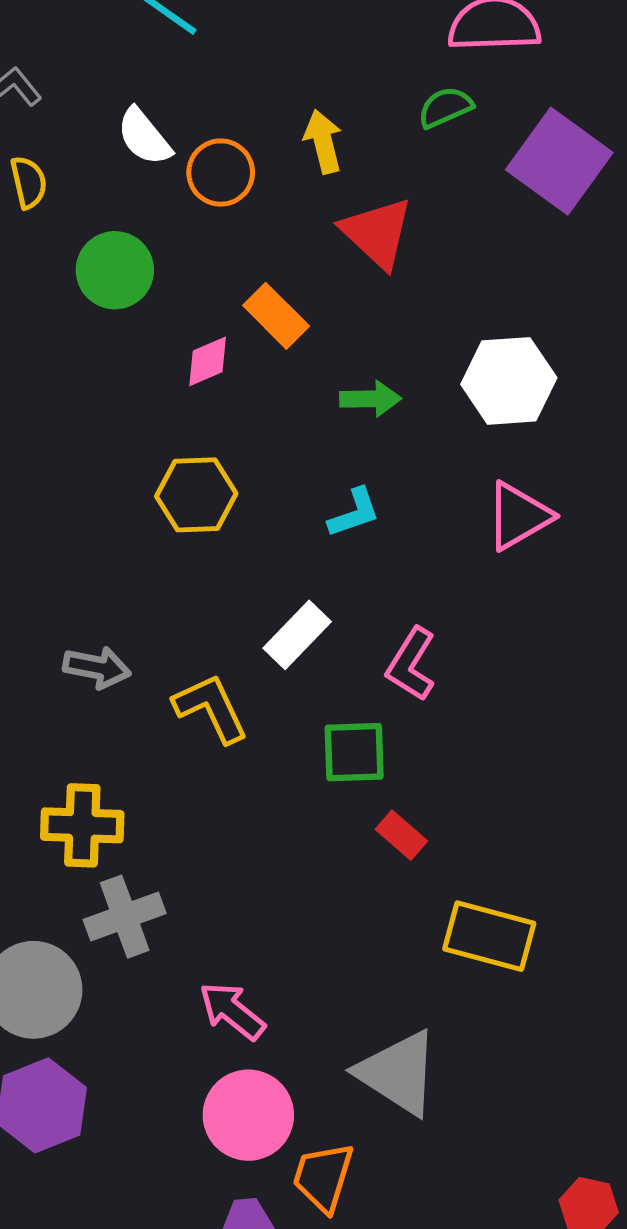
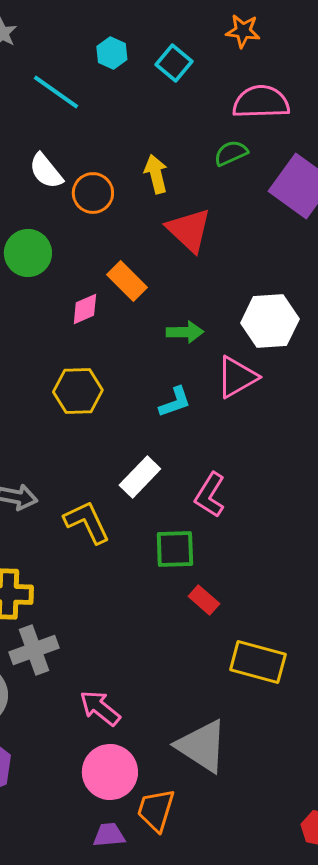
pink triangle: (519, 516) -> (237, 377), moved

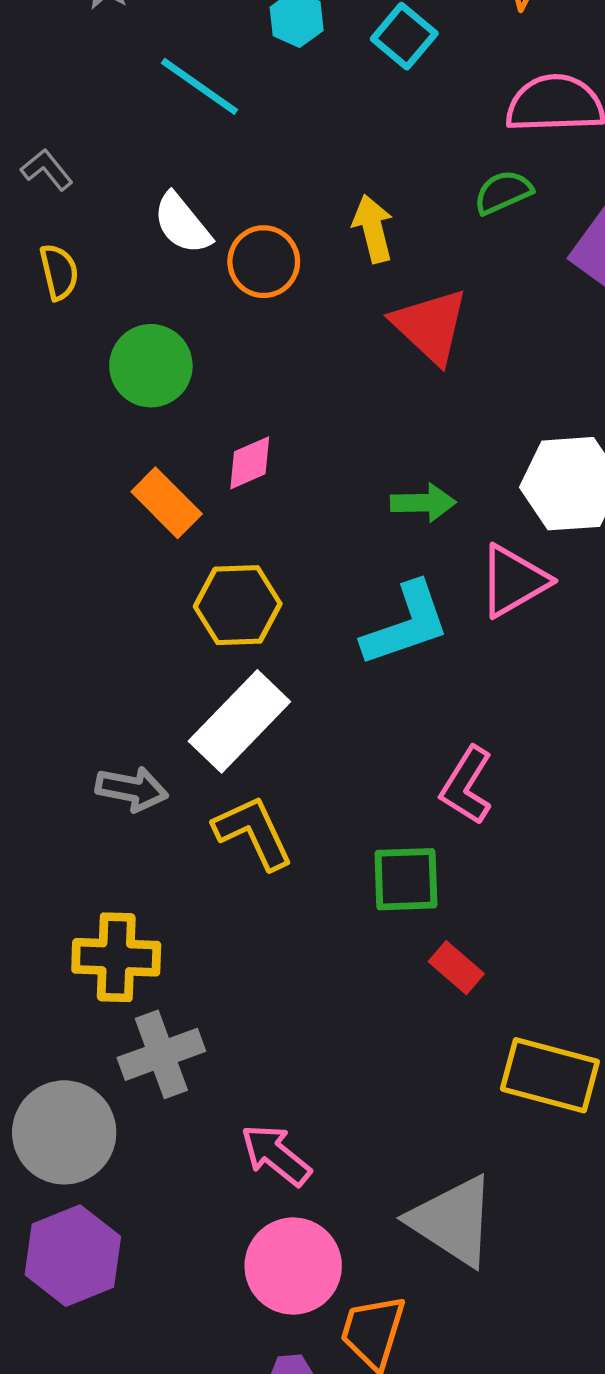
orange rectangle: (127, 281) -> (167, 503), moved
cyan L-shape: (175, 402) -> (406, 624), size x1.6
white rectangle: (140, 477) -> (239, 721), moved, size x1.4

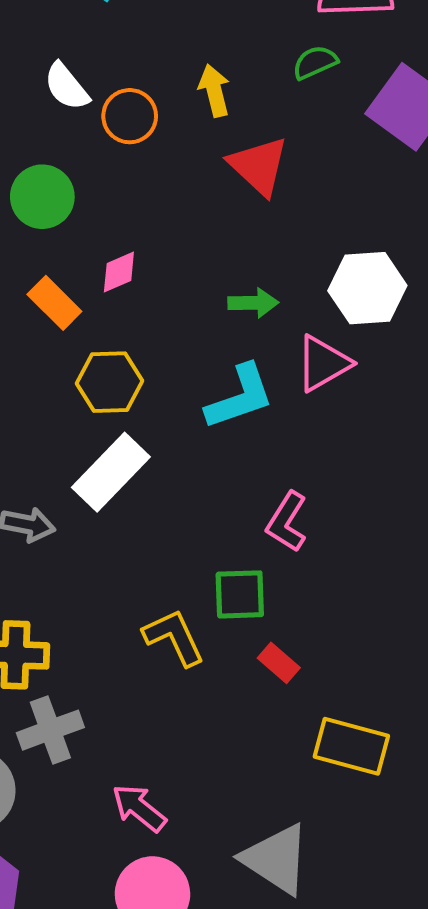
yellow L-shape: (253, 832) -> (174, 637), moved

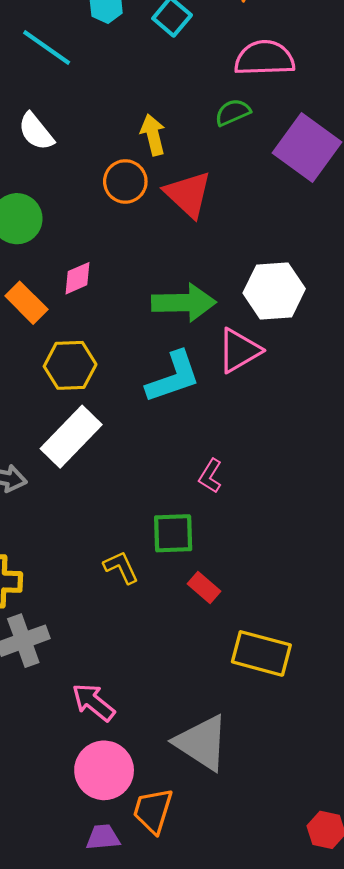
orange circle: (130, 116) -> (125, 181), moved
green arrow: (253, 303) -> (184, 303), size x1.6
pink L-shape: (287, 522) -> (210, 476), size x0.7
yellow L-shape: (174, 637) -> (121, 567), size x0.7

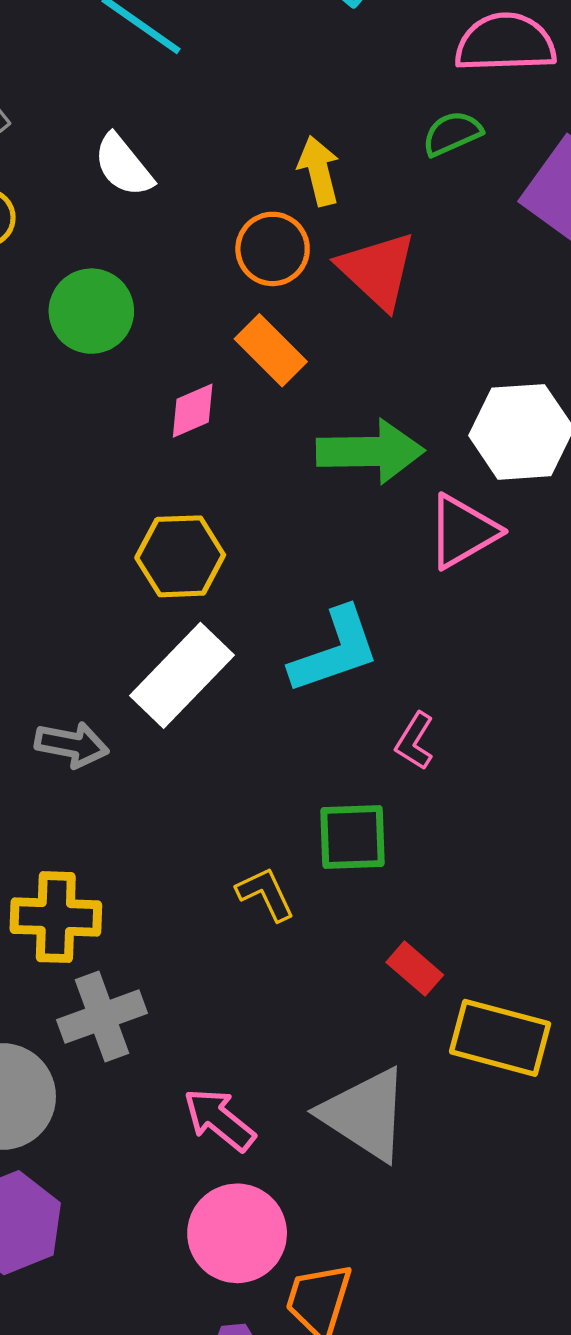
orange rectangle: (26, 303) -> (271, 350), moved
cyan L-shape: (173, 377) -> (335, 650), moved
red rectangle: (204, 588) -> (415, 969), moved
gray triangle: (202, 743) -> (365, 1114), moved

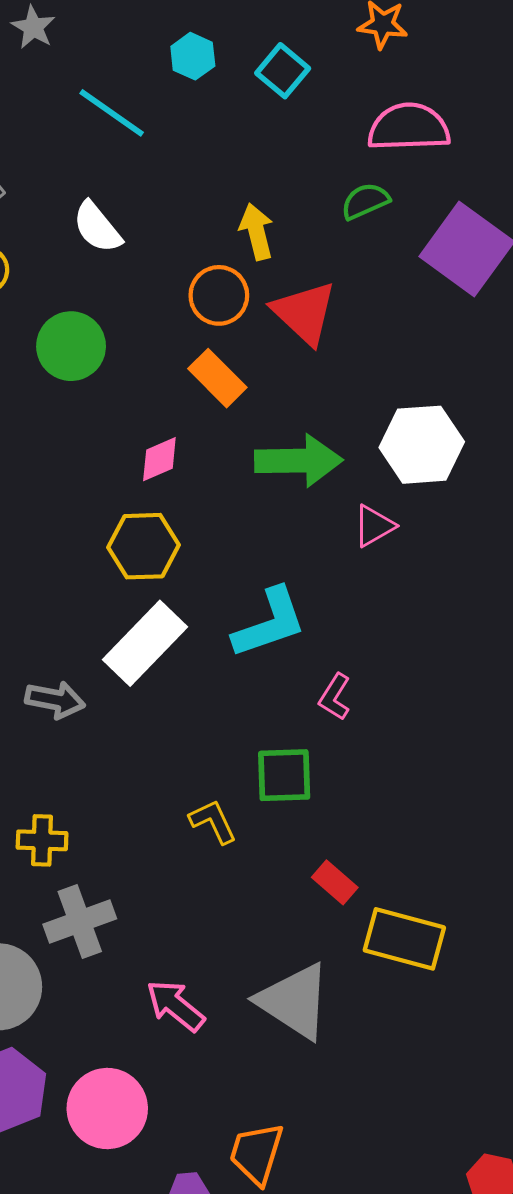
pink diamond: (193, 411) -> (159, 459), moved
pink triangle: (463, 531) -> (374, 526), size x0.7
yellow cross: (56, 917) -> (42, 840), size x0.7
pink circle: (237, 1233) -> (107, 1109), moved

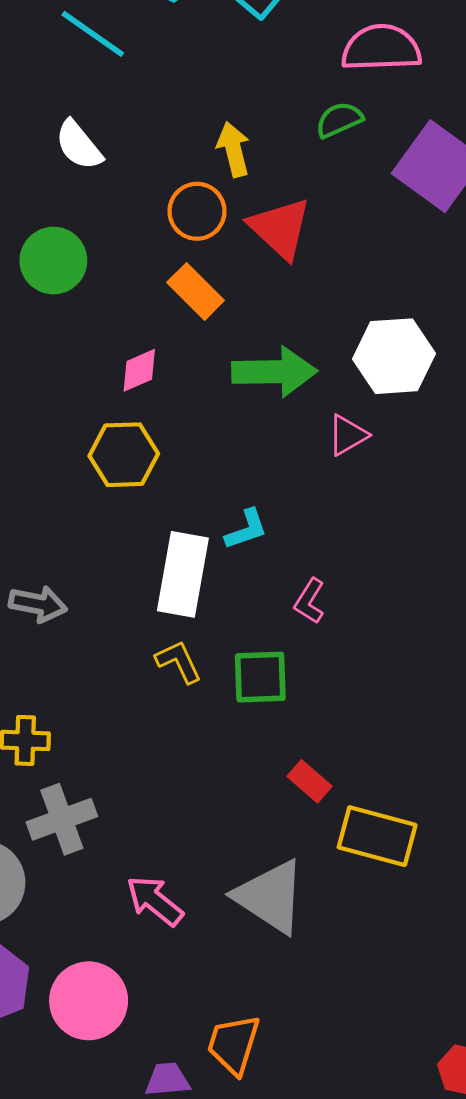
cyan L-shape: (270, 623) -> (246, 529), size x0.6
white rectangle: (145, 643) -> (183, 574), moved, turned -34
yellow L-shape: (213, 822) -> (179, 662), moved

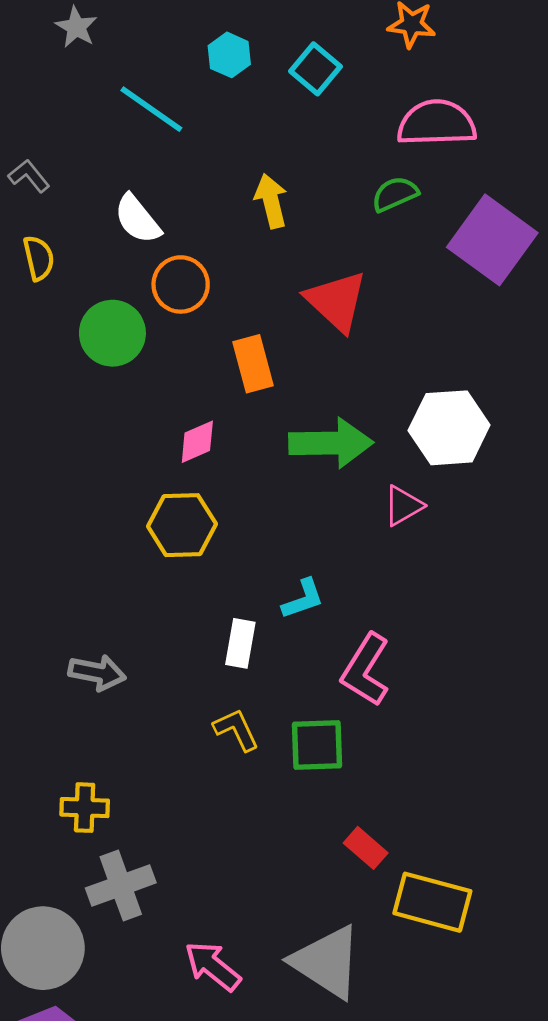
yellow arrow: (234, 149) -> (271, 201), moved
orange circle: (197, 211) -> (181, 284), moved
orange rectangle: (196, 291) -> (253, 364), turned 30
white rectangle: (183, 574) -> (240, 643), size x0.6
pink L-shape: (310, 601) -> (366, 670), size x1.6

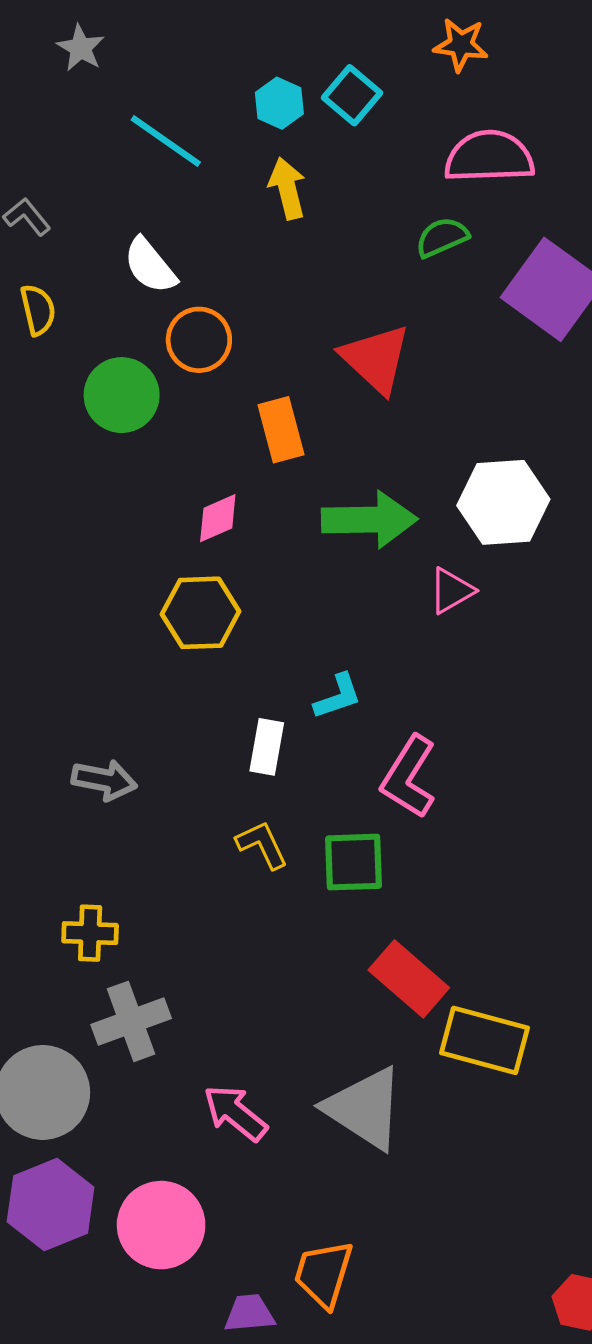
cyan hexagon: (229, 55) -> (279, 103), moved
yellow arrow: (271, 201) -> (287, 188), moved
red rectangle: (366, 848) -> (409, 979), size x1.6

